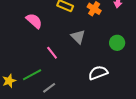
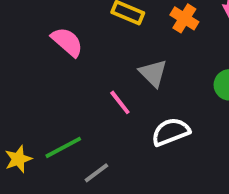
pink line: (52, 53) -> (120, 102), moved
white semicircle: (98, 73) -> (171, 132), moved

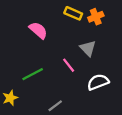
orange cross: (184, 18) -> (96, 17), moved, turned 35
green line: (63, 147) -> (33, 74), moved

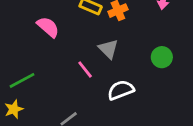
green line: (33, 74) -> (22, 80), moved

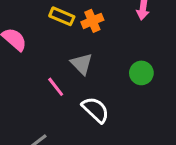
white semicircle: (121, 90) -> (95, 110), turned 64

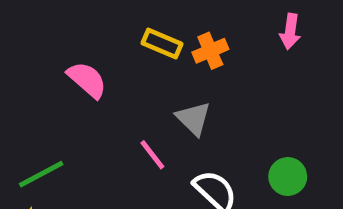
green circle: (141, 73) -> (288, 177), moved

